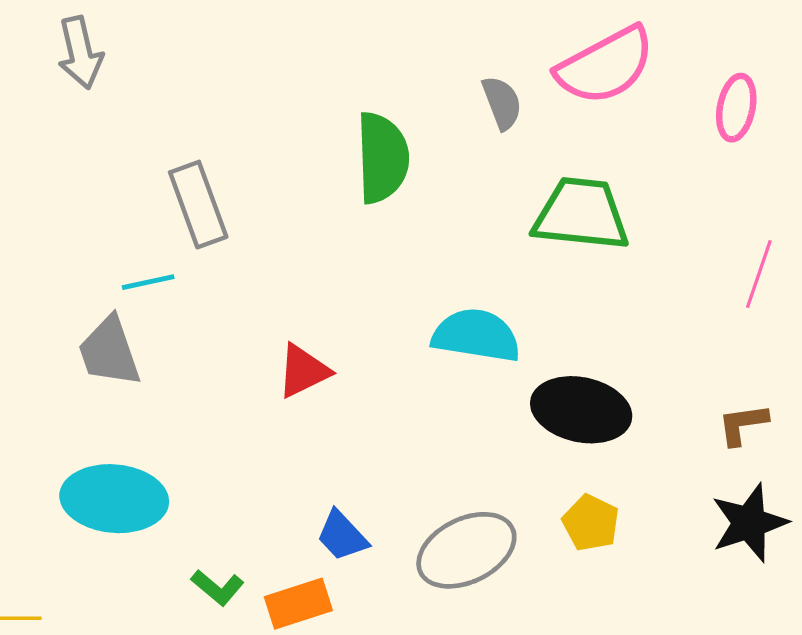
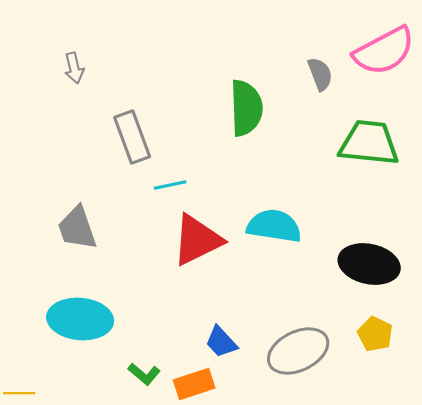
gray arrow: (80, 53) -> (74, 68), moved, size x0.7
cyan line: (148, 282) -> (170, 185), moved
cyan semicircle: (476, 335) -> (274, 226), moved
red triangle: (303, 371) -> (197, 240), size x1.5

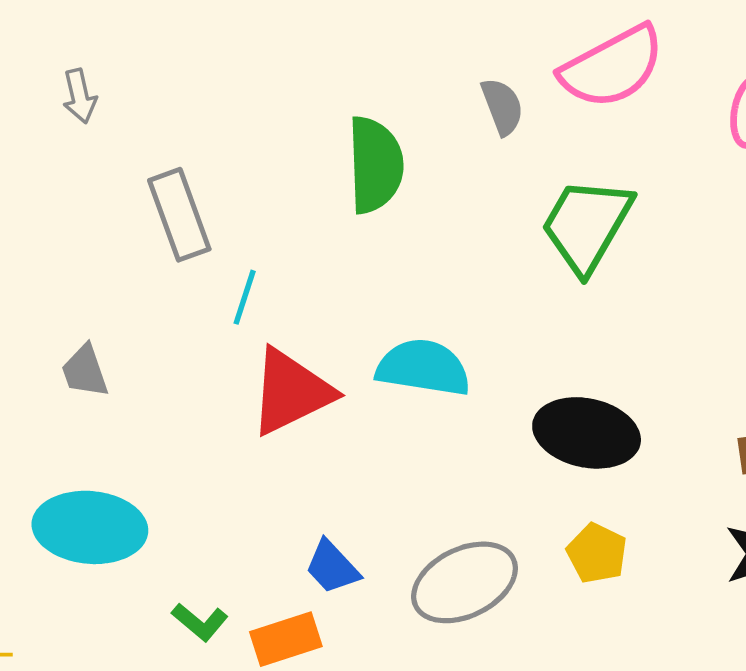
green trapezoid: (369, 143) -> (587, 225), turned -66
cyan line: (170, 185) -> (245, 297), turned -60
gray trapezoid: (77, 228) -> (85, 371), size x0.7

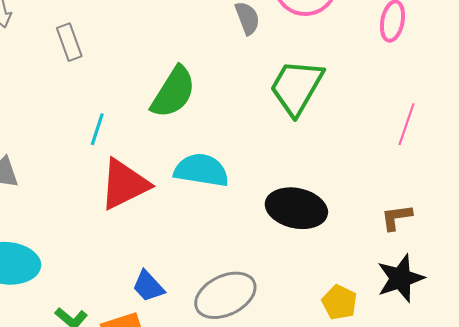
green semicircle: (375, 165) -> (173, 92), moved, turned 34
gray rectangle: (179, 215) -> (69, 42), moved, size x0.7
yellow pentagon: (597, 553) -> (339, 302), moved

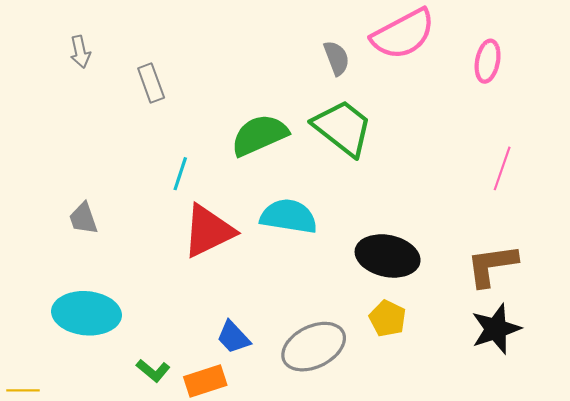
green trapezoid: (296, 87) -> (343, 128), moved, turned 98
green semicircle: (173, 92) -> (259, 135), turned -146
brown L-shape: (396, 217) -> (492, 265), size x1.6
yellow pentagon: (339, 302) -> (388, 318), moved

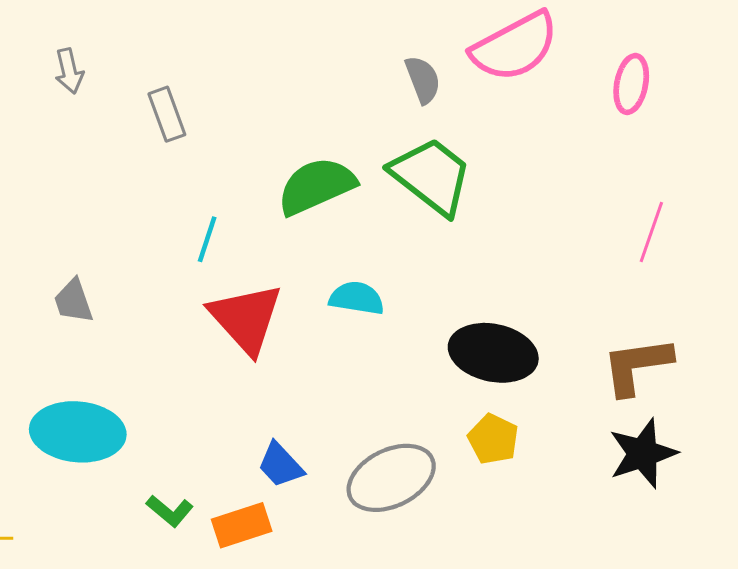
cyan semicircle: (289, 216) -> (357, 298), size x0.7
red triangle: (208, 231) -> (246, 318), turned -46

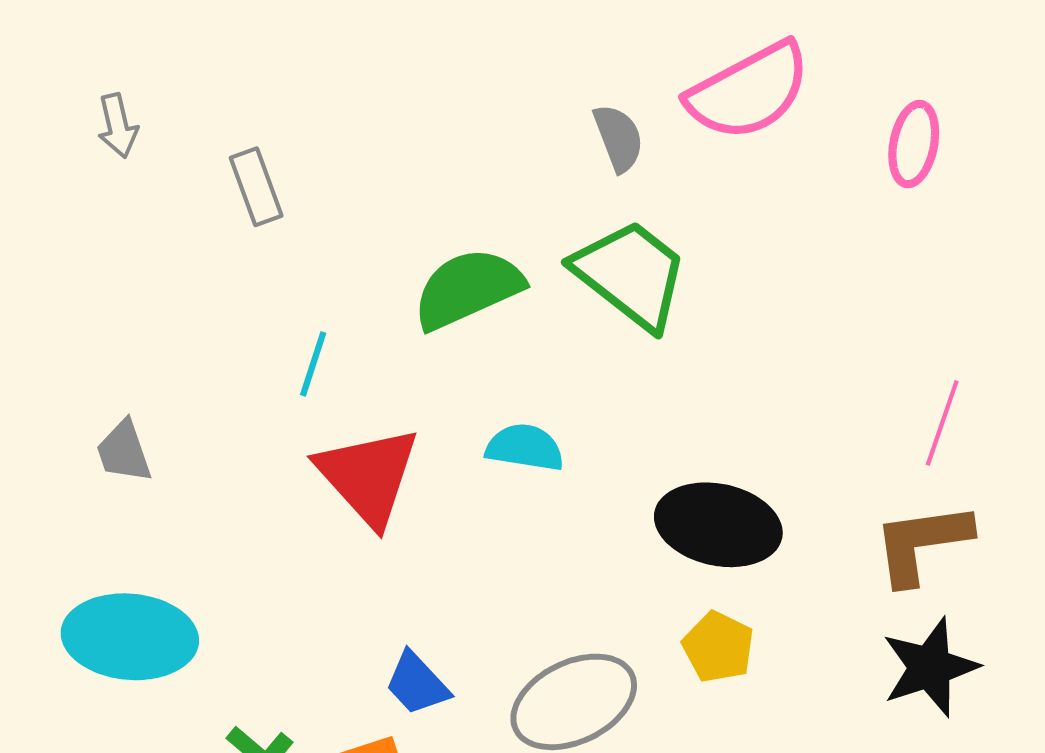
pink line: (651, 232) -> (942, 423), moved

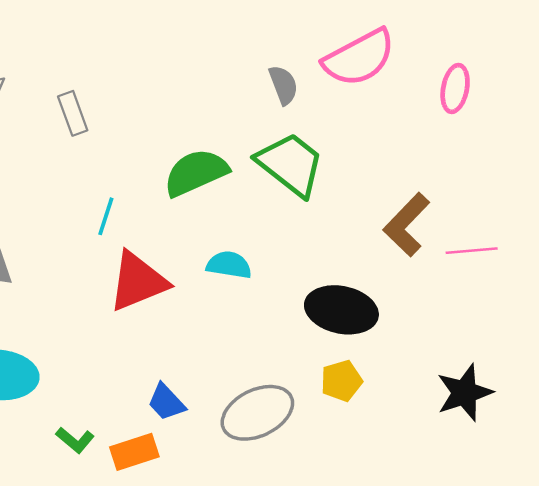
pink line: (942, 423) -> (472, 251), turned 66
red triangle: (368, 476) -> (138, 281), turned 50
brown L-shape: (922, 543) -> (407, 225), moved, turned -38
yellow pentagon: (718, 647) -> (341, 381), turned 30

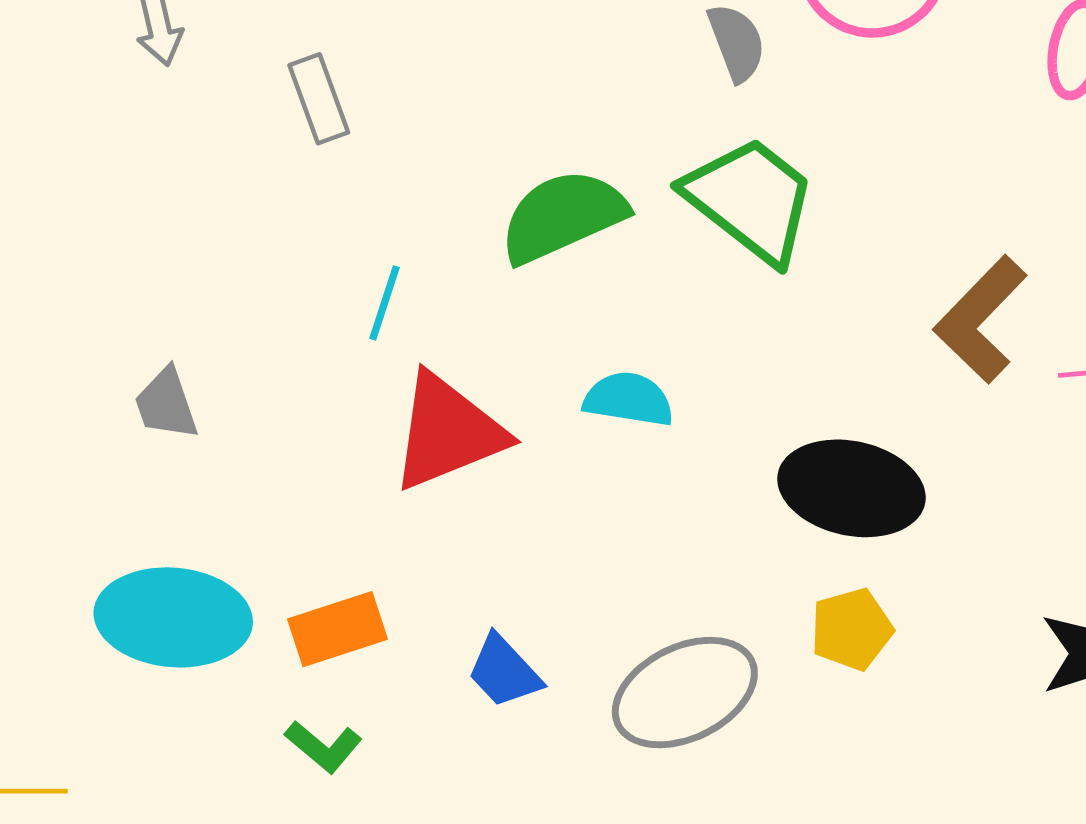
orange rectangle: (134, 452) -> (338, 629), moved

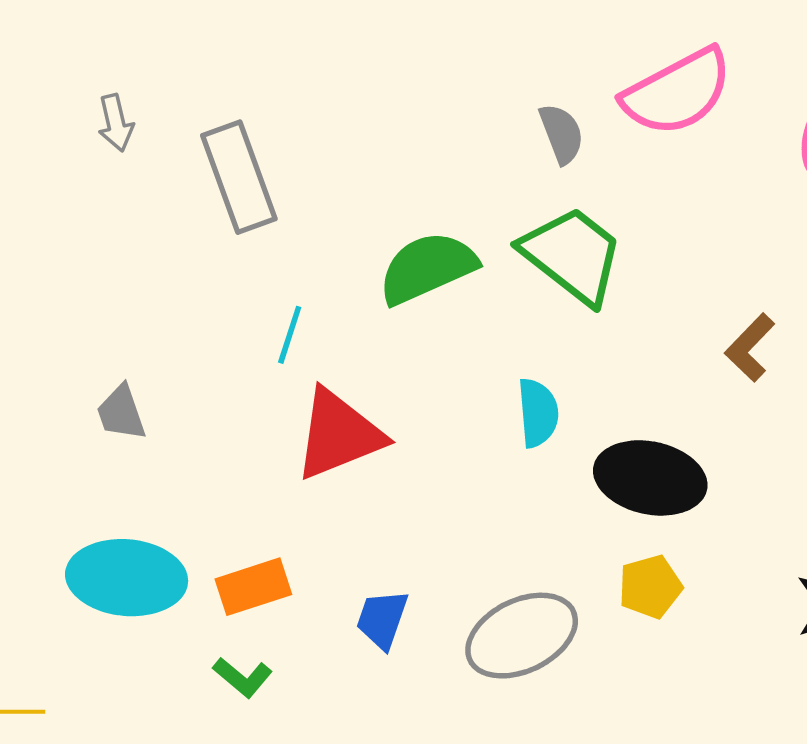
gray rectangle: (319, 99) -> (239, 177), size x1.6
brown L-shape: (981, 319) -> (750, 348), size x0.7
cyan semicircle: (629, 399) -> (538, 413), moved, turned 76
blue trapezoid: (504, 671) -> (382, 619), turned 62

